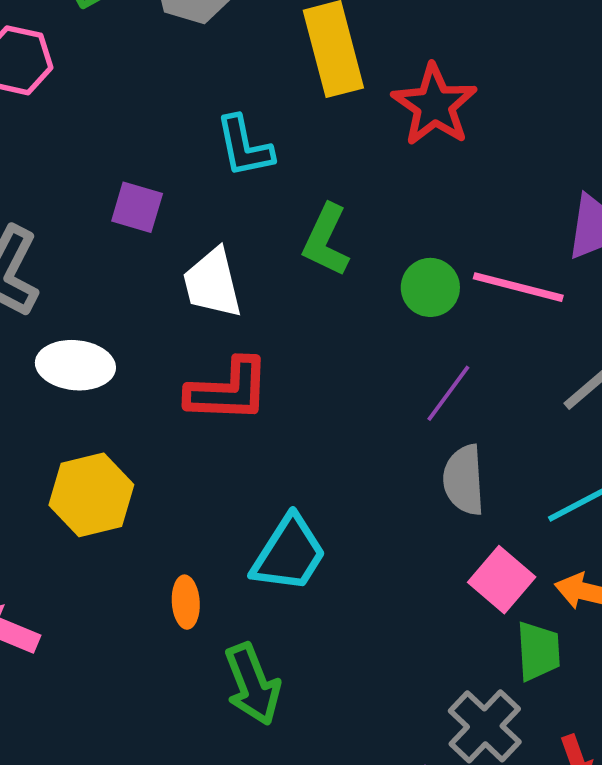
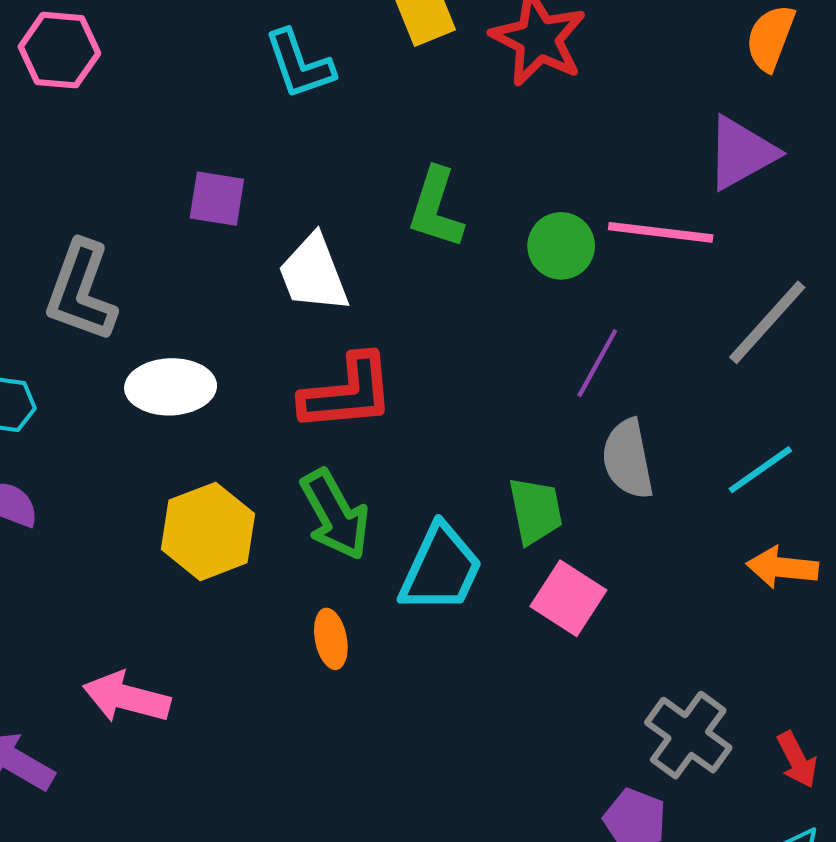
cyan L-shape: (244, 146) -> (299, 64), moved
pink square: (502, 580) -> (568, 598), moved
green trapezoid: (538, 651) -> (535, 511), moved
green arrow: (253, 684) -> (335, 515), moved

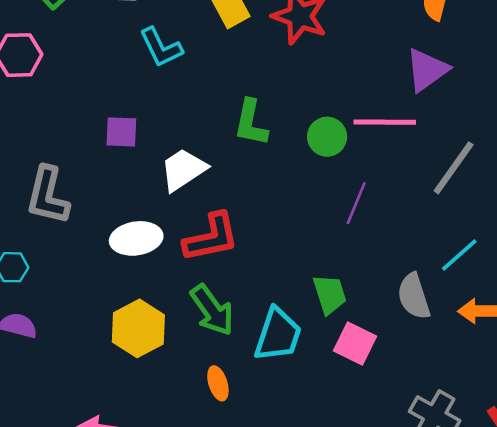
white trapezoid: (313, 274) -> (183, 170), turned 84
white ellipse: (171, 387) -> (136, 238), moved
gray semicircle: (628, 459) -> (414, 296), moved

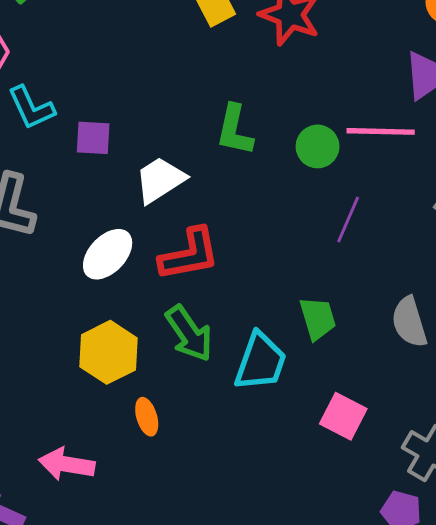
cyan L-shape: (161, 47) -> (31, 108), moved
white ellipse: (136, 238) -> (108, 254), turned -39
pink square: (355, 344) -> (343, 416), moved
orange ellipse: (218, 383) -> (147, 417), moved

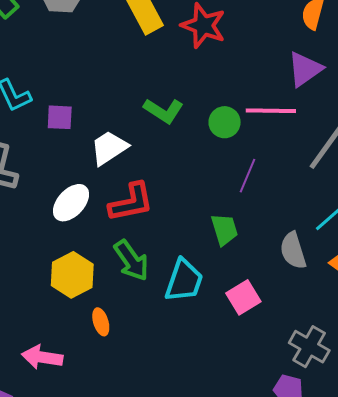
green L-shape: (235, 130) -> (164, 111), turned -69
green trapezoid: (318, 318) -> (224, 230), moved
pink square: (343, 416) -> (243, 297), moved, turned 32

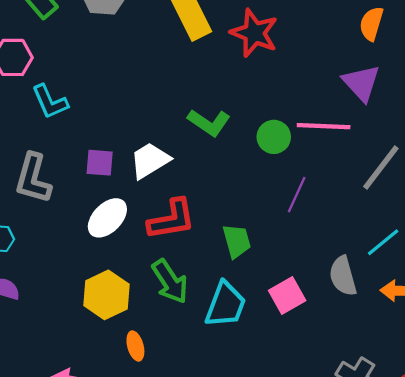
purple triangle: (305, 69) -> (361, 83), turned -39
purple square: (60, 117) -> (100, 163), moved
green trapezoid: (224, 230) -> (237, 241), moved
pink square: (243, 297) -> (287, 296), moved

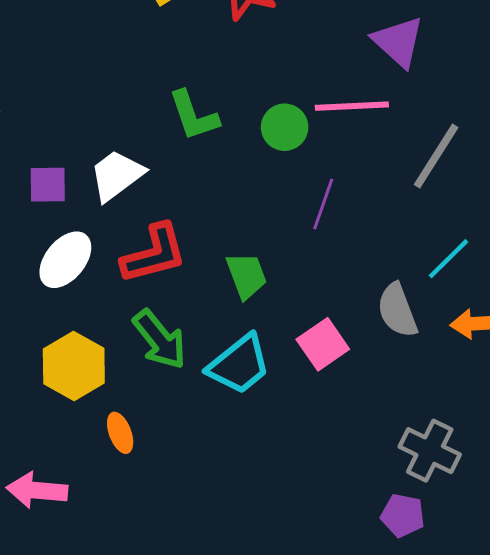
green L-shape: (209, 123) -> (194, 116), turned 42
cyan trapezoid: (226, 305) -> (239, 365), turned 36

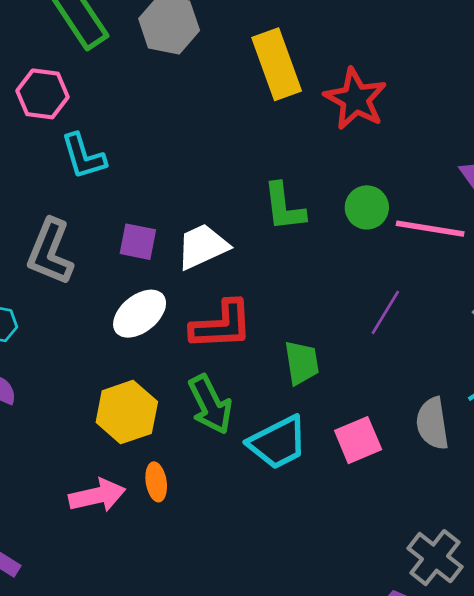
green circle: (285, 127) -> (367, 207), moved
pink arrow: (37, 490) -> (97, 495), moved, turned 150

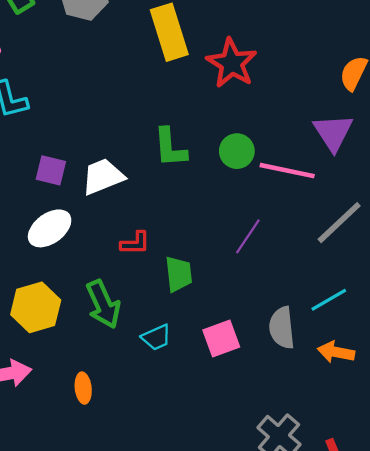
red L-shape: (222, 325) -> (135, 243), moved, size x0.6
cyan trapezoid: (278, 443) -> (156, 337), size x0.6
orange ellipse: (156, 482) -> (83, 388), moved

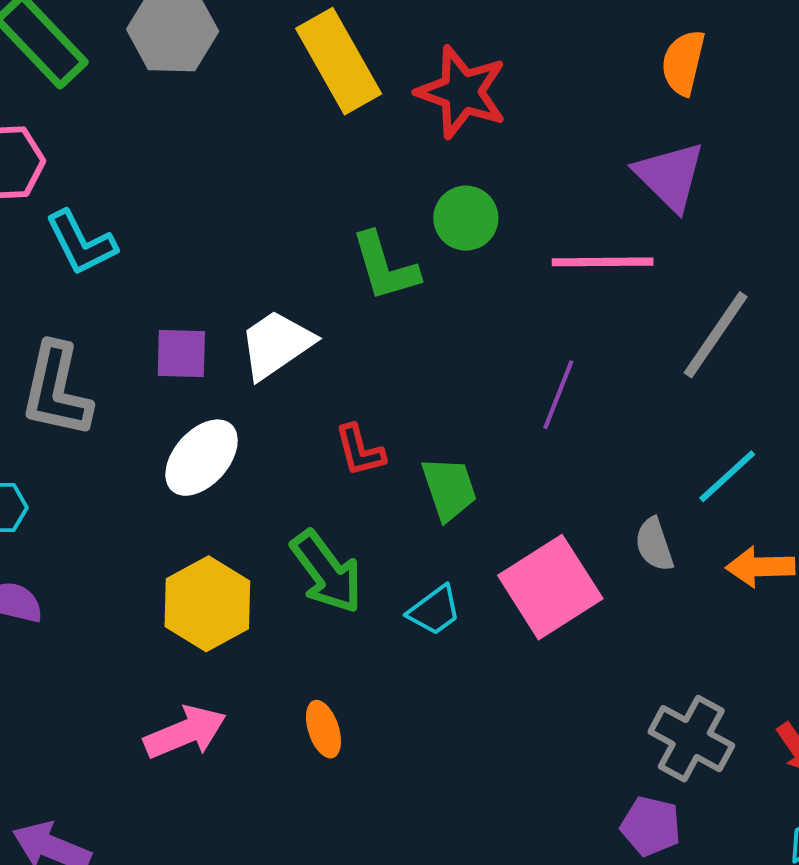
green circle: (237, 151) -> (466, 218), moved
red L-shape: (135, 243) -> (360, 450), turned 88
gray semicircle: (282, 328) -> (654, 544), size x0.7
pink square: (221, 338) -> (550, 587), size x1.4

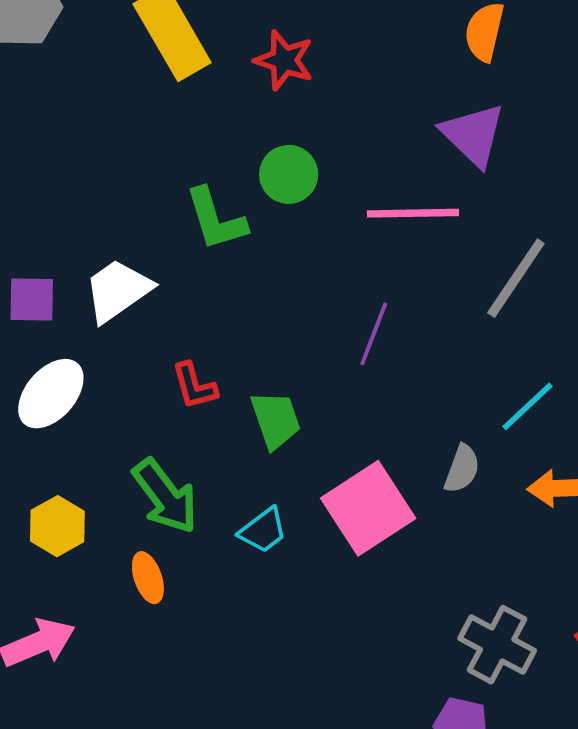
red star: (462, 92) -> (284, 60), size x0.7
gray semicircle: (654, 544) -> (462, 469), turned -141
yellow hexagon: (207, 604) -> (57, 526), size x0.7
orange ellipse: (323, 729) -> (148, 578), moved

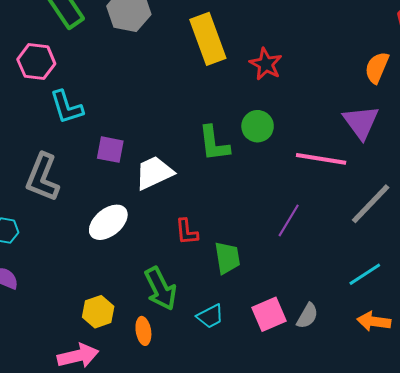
purple square: (32, 299) -> (110, 150), moved
gray semicircle: (462, 469) -> (307, 316), moved
pink square: (368, 508) -> (269, 314), size x0.7
yellow hexagon: (57, 526) -> (98, 312), moved

